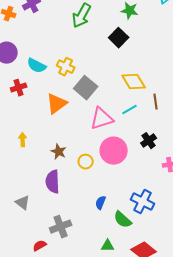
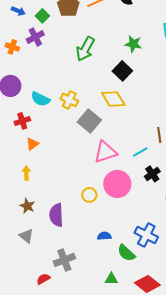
yellow diamond: (134, 82) -> (113, 99), moved
orange triangle: (57, 104) -> (32, 144), moved, size x0.6
cyan line: (130, 110) -> (140, 152), moved
brown star: (59, 152) -> (27, 206), moved
blue semicircle: (101, 203) -> (104, 236), turned 64

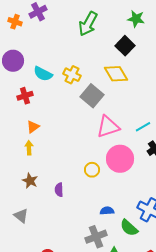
orange triangle: (32, 144) -> (33, 127), moved
purple semicircle: (56, 215) -> (59, 190), size x0.6
gray triangle: (26, 236) -> (21, 216), moved
gray cross: (64, 260) -> (96, 237), moved

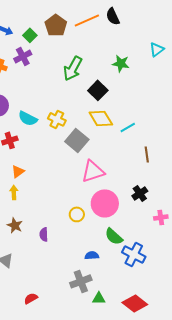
black square: (125, 46) -> (98, 90), moved
cyan line: (143, 127) -> (128, 127), moved
green semicircle: (129, 228) -> (114, 236), moved

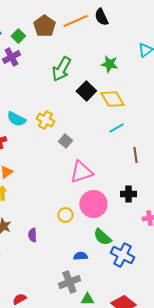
yellow diamond: (101, 118) -> (112, 99), moved
gray square: (77, 140) -> (65, 141), size x0.6
black cross: (140, 193) -> (128, 194), turned 35

